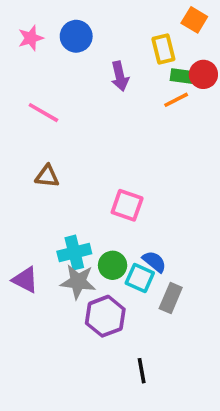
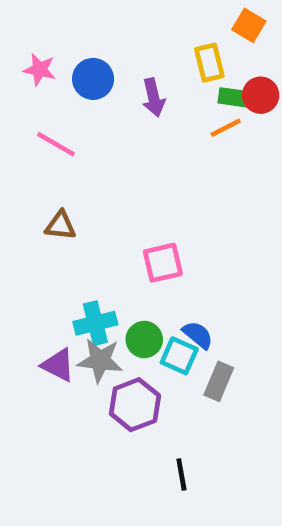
blue circle: (76, 36) -> (93, 79), moved
pink star: (31, 38) -> (40, 70), moved, turned 30
pink square: (127, 205) -> (163, 263), turned -32
purple triangle: (25, 280) -> (58, 365), moved

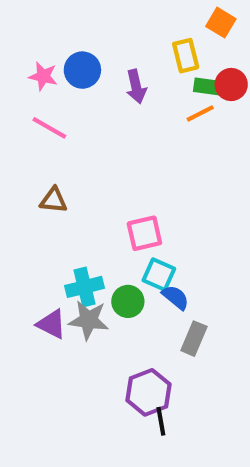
pink star: (40, 70) -> (43, 76), moved
cyan square: (179, 356) -> (159, 275), moved
purple hexagon: (135, 405) -> (149, 392), moved

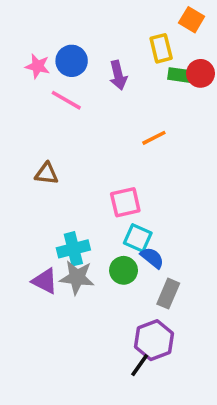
orange line: (200, 113) -> (154, 138), moved
pink line: (49, 128) -> (66, 100), moved
green circle: (128, 301) -> (124, 270), moved
purple hexagon: (149, 392) -> (154, 340), moved
black line: (161, 421) -> (140, 365), turned 45

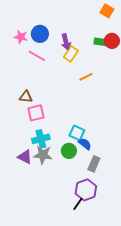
yellow rectangle: (161, 48) -> (71, 54), moved, turned 49
pink square: (125, 202) -> (36, 113), moved

